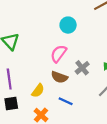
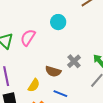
pink semicircle: (59, 54) -> (28, 38), moved

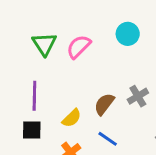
brown semicircle: (53, 71) -> (104, 104), turned 98

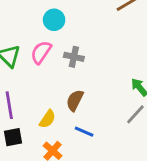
cyan circle: (128, 34) -> (54, 20), moved
gray cross: (138, 96) -> (74, 57), moved, turned -36

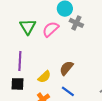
gray cross: (74, 57) -> (76, 23), moved

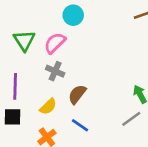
gray cross: (76, 23) -> (55, 71), moved

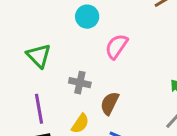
pink semicircle: (55, 43) -> (116, 46), moved

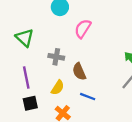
brown semicircle: (110, 103) -> (79, 72), turned -48

